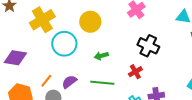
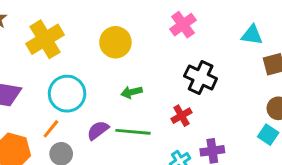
cyan circle: (64, 44) -> (67, 94), moved
purple semicircle: (69, 82) -> (98, 130), moved

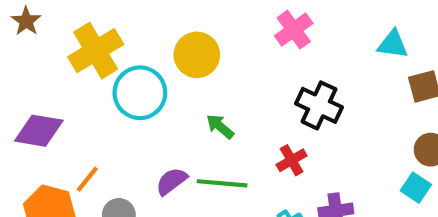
green arrow: (132, 92) -> (220, 126), turned 54
cyan circle: (67, 94) -> (140, 93), moved
orange line: (51, 129) -> (87, 179), moved

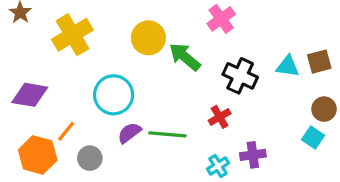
cyan triangle: (393, 44) -> (288, 66), moved
cyan circle: (140, 93) -> (114, 95), moved
green arrow: (220, 126) -> (185, 57), moved, size x1.5

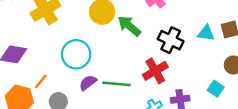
red cross: (220, 117) -> (155, 71), size x1.5
cyan square: (313, 138) -> (216, 89), moved

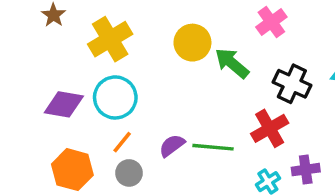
cyan circle: (76, 54) -> (115, 97), moved
orange line: (41, 82) -> (122, 142), moved

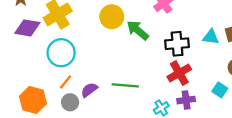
black cross: (292, 84) -> (177, 44), turned -30
purple diamond: (64, 104) -> (27, 28), moved
red cross: (270, 128) -> (179, 73), moved
purple semicircle: (172, 146) -> (89, 90), moved

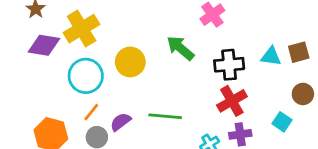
yellow circle: (112, 17) -> (130, 62), moved

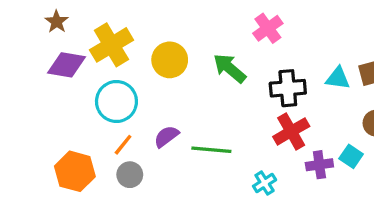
yellow circle: (130, 62) -> (170, 60), moved
purple semicircle: (121, 122) -> (166, 136), moved
purple cross: (240, 134) -> (319, 165), moved

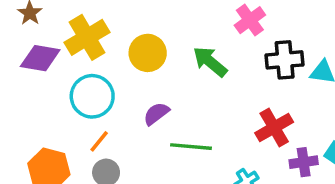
black cross: (288, 88) -> (285, 60), moved
purple semicircle: (166, 136) -> (156, 114), moved

